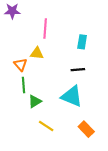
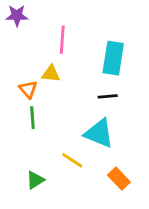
cyan rectangle: (82, 42) -> (113, 58), size x1.6
green triangle: (35, 101) -> (35, 180), moved
yellow line: (46, 126) -> (72, 160), moved

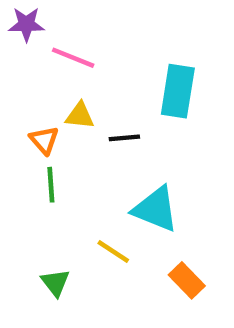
pink line: (62, 40) -> (73, 58), moved, turned -72
black line: (108, 96) -> (124, 138), moved
green triangle: (35, 180) -> (55, 283), turned -36

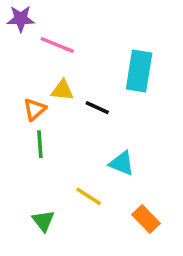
black line: (124, 138) -> (97, 108), turned 30
orange triangle: (44, 140) -> (35, 109), turned 30
cyan triangle: (156, 209) -> (122, 163), size x0.7

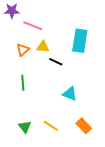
yellow triangle: (62, 90) -> (43, 47), moved
orange triangle: (35, 109) -> (23, 50), moved
yellow line: (89, 196) -> (51, 126), moved

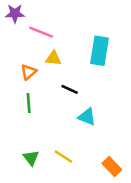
orange triangle: (23, 50) -> (29, 72), moved
black line: (56, 62) -> (70, 89), moved
orange rectangle: (84, 126) -> (112, 166), moved

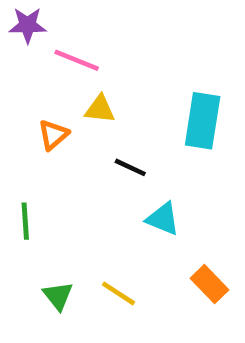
cyan rectangle: (99, 51) -> (203, 121), moved
green line: (29, 103) -> (25, 221), moved
orange rectangle: (112, 166) -> (210, 284), moved

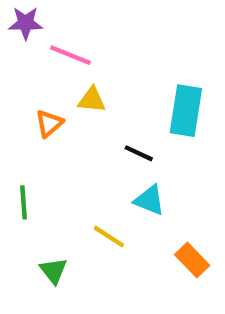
black line: (130, 167) -> (139, 153), moved
yellow line: (119, 293) -> (109, 237), moved

